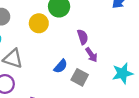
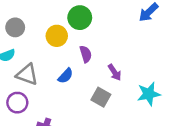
purple semicircle: (83, 37) -> (86, 54), moved
blue semicircle: (61, 66) -> (65, 76), moved

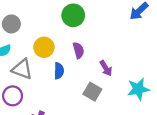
yellow circle: (57, 36) -> (44, 47), moved
blue semicircle: (65, 76) -> (59, 71), turned -42

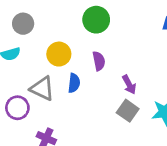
gray triangle: (22, 69) -> (42, 88), moved
gray square: (92, 92) -> (128, 111), moved

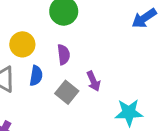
gray square: (128, 111) -> (67, 92), moved

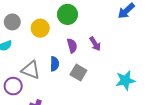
yellow circle: (22, 44) -> (40, 28), moved
purple arrow: (93, 81) -> (95, 44), moved

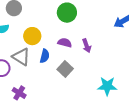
yellow circle: (40, 28) -> (32, 36), moved
purple semicircle: (72, 46) -> (65, 43), turned -72

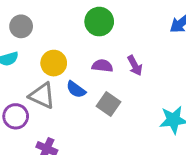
blue semicircle: (45, 56) -> (76, 89), turned 120

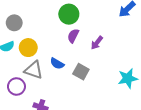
yellow circle: (54, 63) -> (28, 48), moved
purple semicircle: (102, 66) -> (73, 36), moved, turned -64
purple arrow: (135, 66) -> (97, 43), turned 72

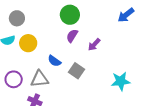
gray triangle: (34, 70) -> (40, 79), moved, turned -30

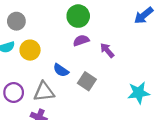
purple semicircle: (72, 36) -> (81, 41), turned 40
purple arrow: (94, 44) -> (107, 50), turned 96

